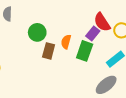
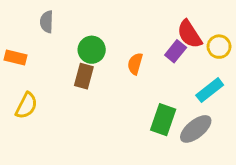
brown rectangle: (49, 51) -> (84, 76), moved
green rectangle: (85, 51) -> (163, 120), moved

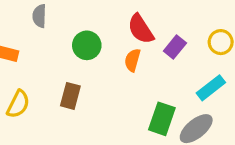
red semicircle: (190, 34) -> (141, 29), moved
brown rectangle: (84, 76) -> (70, 96), moved

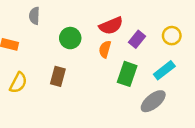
red semicircle: (141, 29) -> (111, 26), turned -80
green rectangle: (162, 119) -> (127, 74), moved

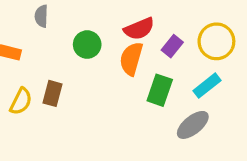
yellow circle: (172, 36) -> (216, 41), size x1.5
orange semicircle: (105, 49) -> (131, 59), size x1.5
brown rectangle: (58, 76) -> (52, 93), moved

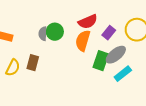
gray semicircle: (41, 16) -> (43, 34), moved
cyan rectangle: (207, 86) -> (123, 74), moved
gray ellipse: (193, 125) -> (116, 55), moved

